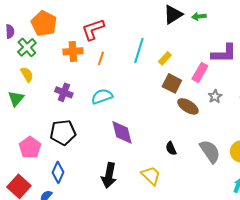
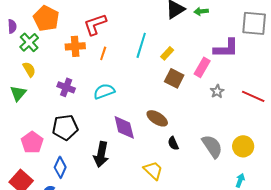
brown ellipse: (188, 106) -> (157, 118), moved
black arrow: (109, 175) -> (101, 154), moved

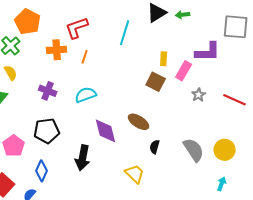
cyan line: (141, 45) -> (125, 33), moved
yellow rectangle: (167, 53) -> (164, 59), moved, turned -40
black semicircle: (173, 143) -> (155, 147), turned 40

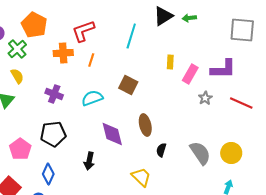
purple L-shape: (208, 52) -> (223, 69), moved
brown square: (156, 82) -> (128, 85), moved
brown ellipse: (139, 122) -> (145, 125), turned 45
black arrow: (83, 158) -> (89, 161), size x0.7

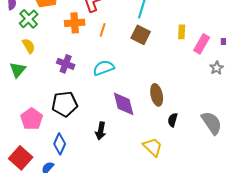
brown square: (128, 85) -> (141, 35), moved

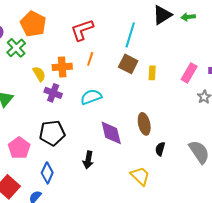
orange cross: (75, 23) -> (62, 67), moved
yellow rectangle: (182, 32) -> (152, 73), moved
yellow semicircle: (29, 46) -> (39, 74), moved

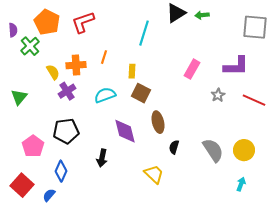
red L-shape: (82, 30) -> (83, 22), moved
brown square: (128, 64) -> (141, 93), moved
yellow rectangle: (152, 73) -> (132, 71), moved
pink rectangle: (189, 73) -> (192, 69), moved
purple cross: (53, 93) -> (67, 91), turned 36

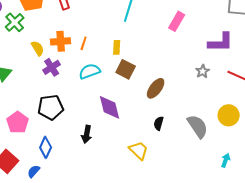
orange line: (104, 57) -> (84, 43), moved
pink rectangle: (192, 69) -> (177, 21), moved
brown ellipse: (158, 122) -> (156, 88), moved, turned 50
yellow circle: (244, 150) -> (229, 115), moved

